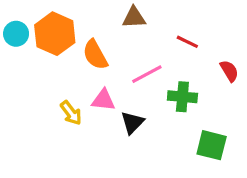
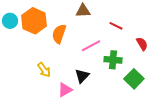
orange semicircle: (95, 55) -> (59, 34), turned 48
pink triangle: (103, 100) -> (65, 90), moved, turned -35
green square: (212, 145) -> (134, 79), moved, turned 30

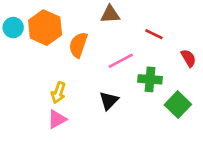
yellow arrow: (44, 70) -> (58, 93), turned 56
pink triangle: (65, 90) -> (57, 119), moved

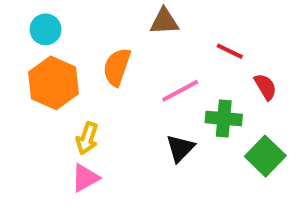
cyan circle: (13, 28) -> (46, 29), moved
orange hexagon: (45, 28) -> (53, 83), moved
red semicircle: (188, 58) -> (265, 87), moved
black triangle: (109, 101) -> (180, 148), moved

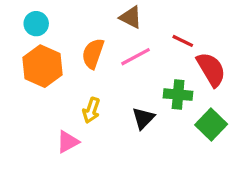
brown triangle: (164, 21) -> (131, 17), turned 30
red semicircle: (265, 87) -> (211, 69), size x1.6
pink line: (180, 91) -> (135, 57), moved
yellow arrow: (87, 138) -> (91, 110), moved

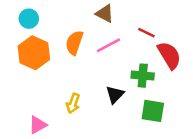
yellow arrow: (91, 110) -> (73, 103), moved
green square: (211, 124) -> (153, 111), moved, turned -35
pink triangle: (68, 142) -> (38, 125), moved

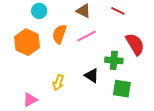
cyan circle: (29, 19) -> (39, 11), moved
red line: (146, 33) -> (118, 11), moved
black triangle: (115, 95) -> (92, 75), turned -42

